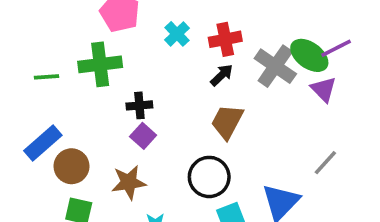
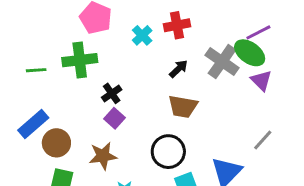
red cross: (225, 39) -> (177, 25), moved
purple line: (336, 48) -> (258, 32), moved
black cross: (139, 105) -> (112, 93), turned -30
brown trapezoid: (227, 122) -> (183, 107), turned -108

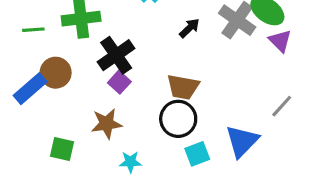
black cross: (112, 93) -> (116, 55), size x1.6
brown trapezoid: (183, 107) -> (183, 87), moved
brown circle: (56, 143) -> (56, 73), moved

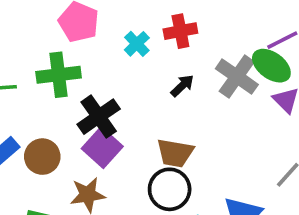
brown circle: (56, 73) -> (42, 157), moved
purple square: (119, 82) -> (102, 147), size x1.5

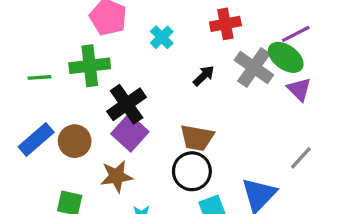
red cross: (180, 31) -> (225, 24), moved

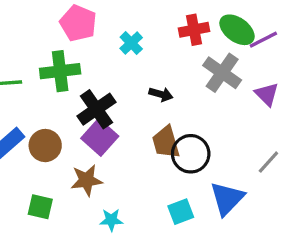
green ellipse: (286, 57) -> (237, 30), moved
black arrow: (204, 76) -> (161, 94), moved, turned 60
brown trapezoid: (197, 138) -> (166, 142), turned 64
black circle: (192, 171) -> (191, 154), moved

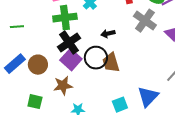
green cross: (60, 71) -> (65, 18), moved
black arrow: (161, 94) -> (108, 34), turned 152
black circle: (191, 154) -> (96, 58), moved

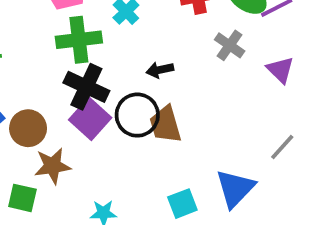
gray cross: (145, 21) -> (230, 45), size x0.7
black cross: (69, 43) -> (86, 87), turned -30
brown star: (63, 86) -> (53, 166), moved

